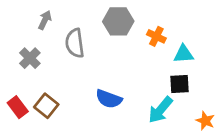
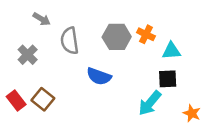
gray arrow: (45, 20) -> (42, 19), turned 96
gray hexagon: (118, 21) -> (117, 37), moved
blue semicircle: (109, 99) -> (99, 76), moved

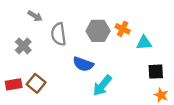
black square: (168, 79) -> (156, 72), moved
red rectangle: (16, 101) -> (14, 84), turned -63
cyan arrow: (150, 103) -> (102, 85), moved

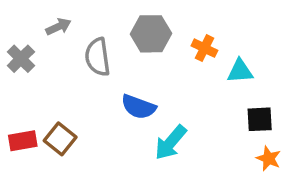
gray arrow: (35, 16) -> (58, 27), turned -56
gray hexagon: (98, 31) -> (151, 34), moved
gray cross: (23, 46) -> (21, 59), moved

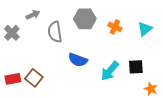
cyan triangle: (240, 71) -> (145, 29), moved, turned -35
black square: (260, 119) -> (136, 67), moved
cyan arrow: (171, 142) -> (110, 71), moved

